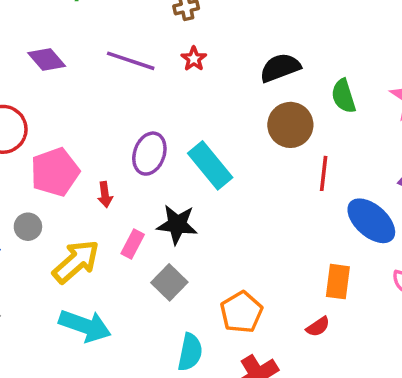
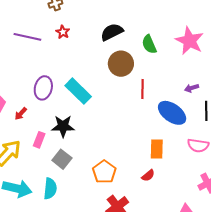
red arrow: (105, 195) -> (21, 114), turned 56
cyan semicircle: (190, 352) -> (50, 189), moved

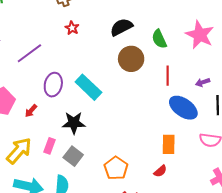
purple line: (27, 37) -> (29, 53), moved, turned -48
red line: (142, 89) -> (168, 76), moved
pink rectangle: (39, 140) -> (49, 146), moved

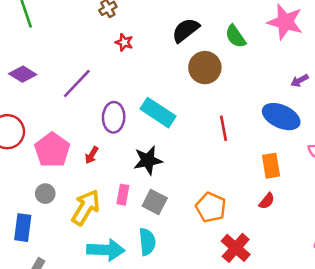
red line: (168, 76) -> (223, 128), moved

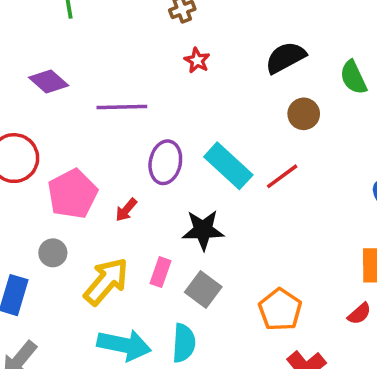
brown circle: (205, 68) -> (304, 114), size x0.7
purple line: (77, 84) -> (122, 107), turned 36
red line: (223, 128) -> (282, 176), moved, turned 55

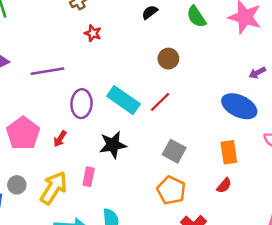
black semicircle: (285, 57) -> (150, 12), moved, size x0.6
green semicircle: (353, 77) -> (196, 17), moved
gray circle: (53, 253) -> (17, 185), moved
gray square: (203, 289) -> (174, 151), moved

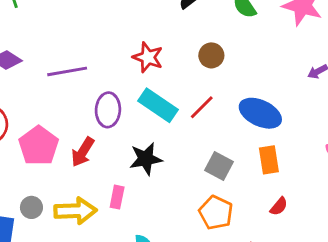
red star: (93, 33) -> (148, 57), moved, size x1.5
blue ellipse: (239, 106) -> (260, 113), moved
red arrow: (60, 139) -> (83, 152), size x1.5
orange rectangle: (229, 152) -> (269, 160), moved
yellow arrow: (54, 188) -> (75, 211), turned 56

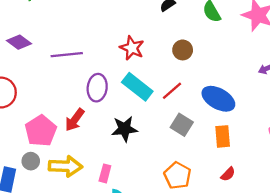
pink pentagon: (39, 146) -> (41, 131), moved
gray square: (219, 166) -> (182, 125), moved
pink rectangle: (117, 197) -> (105, 173), moved

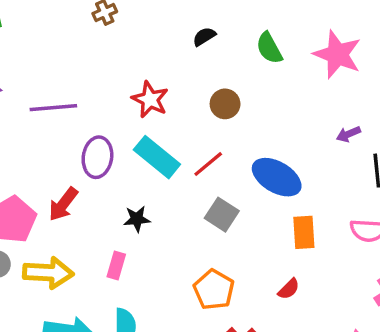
black star: (125, 129) -> (137, 219), size x0.7
orange rectangle: (223, 136) -> (304, 232), moved
pink rectangle: (105, 173) -> (116, 266), moved

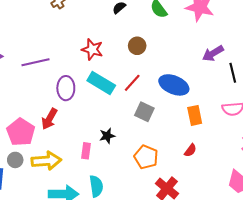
purple arrow: (348, 134) -> (213, 53), size x1.5
black star: (137, 219) -> (107, 136), moved

